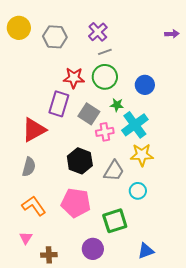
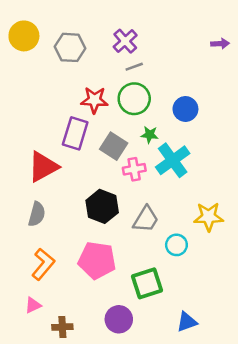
yellow star: (142, 155) -> (209, 217), moved
orange L-shape: (34, 206) -> (43, 264), turned 75
pink triangle: (26, 238) -> (33, 305), turned 32

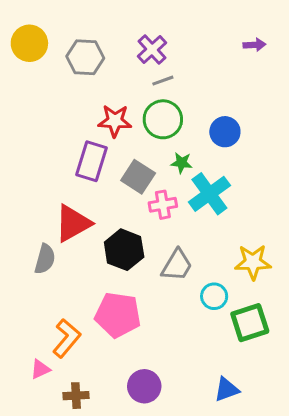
purple arrow: (220, 44) -> (254, 45), moved
red triangle: (43, 167) -> (73, 223), moved
orange L-shape: (43, 264) -> (67, 338), moved
green square: (147, 283) -> (250, 323), moved

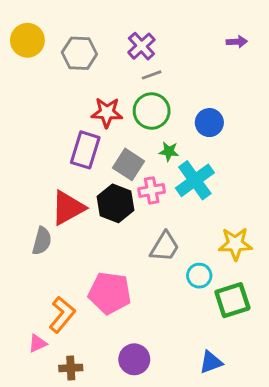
black hexagon: (124, 250) -> (116, 203), moved

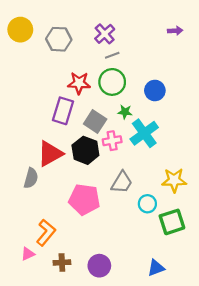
pink pentagon: (110, 293) -> (84, 199), moved
brown cross: (71, 368) -> (62, 262), moved

